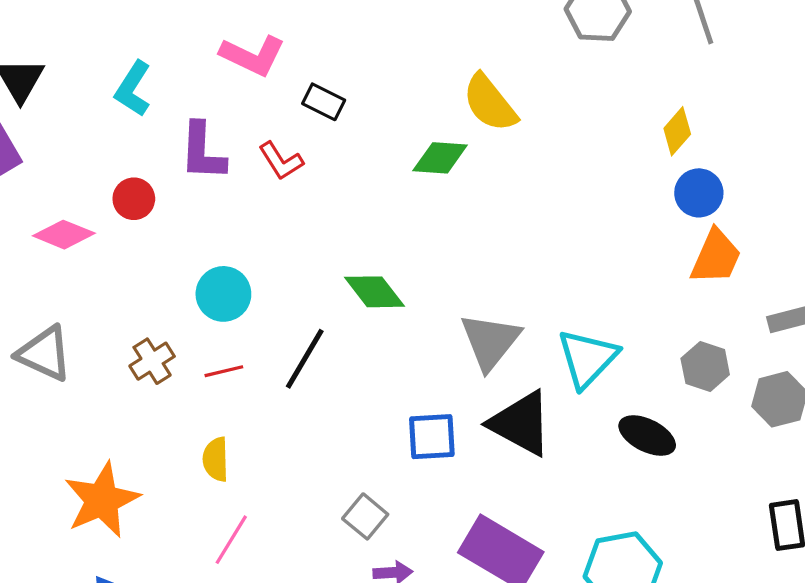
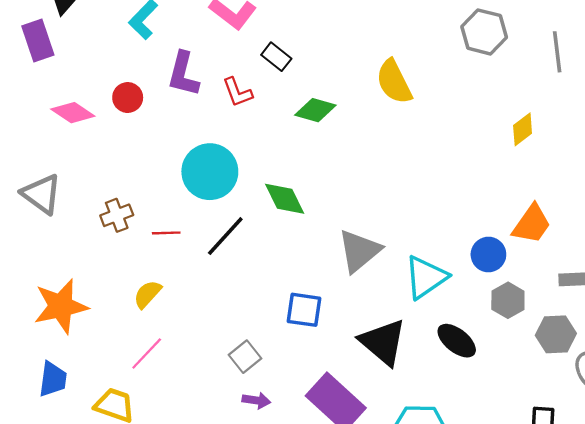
green diamond: (440, 158) -> (315, 110), moved
blue circle: (699, 193) -> (488, 255), moved
cyan circle: (223, 294) -> (210, 172), moved, size x1.4
black triangle: (521, 423) -> (383, 342), moved
yellow semicircle: (216, 459) -> (147, 294), turned 32

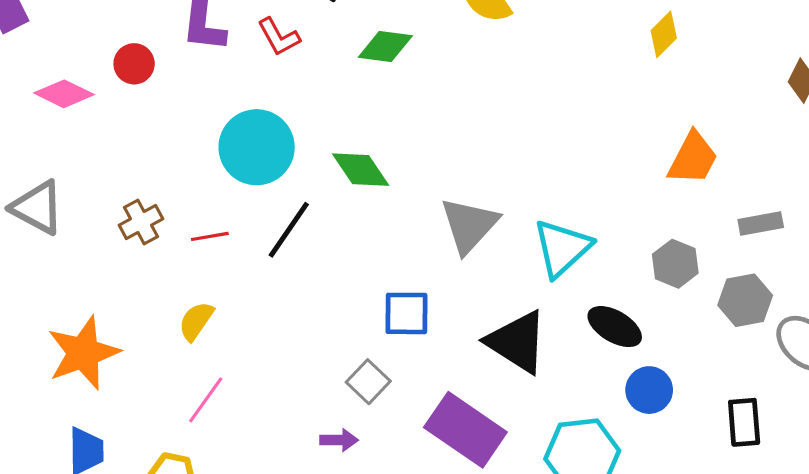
blue circle: (488, 255) -> (649, 390), moved
gray square: (245, 357) -> (368, 382), moved
purple arrow: (256, 400) -> (339, 440), moved

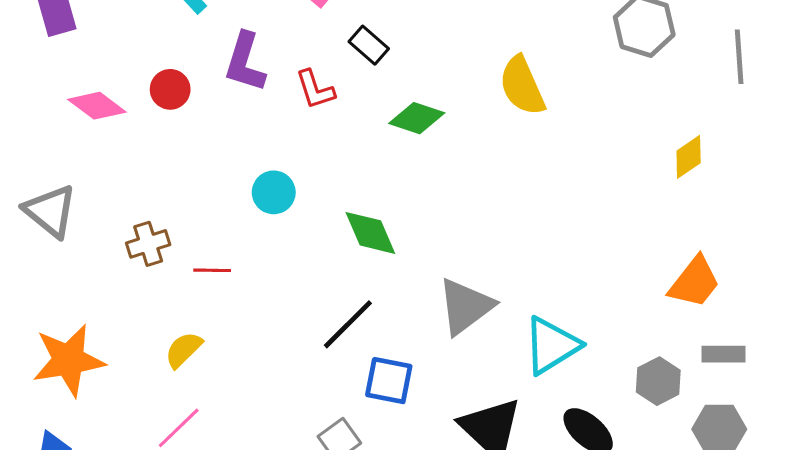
cyan circle: (257, 147) -> (274, 192), size x0.6
gray rectangle: (761, 223) -> (724, 354), moved
black line: (289, 230) -> (348, 324), moved

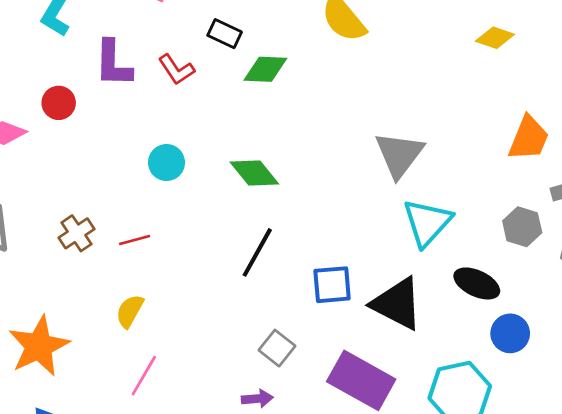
black rectangle: (369, 45) -> (225, 34), moved
yellow diamond: (689, 157) -> (495, 38), turned 69
gray triangle: (466, 306) -> (399, 155), moved
blue square: (389, 381) -> (332, 285), moved

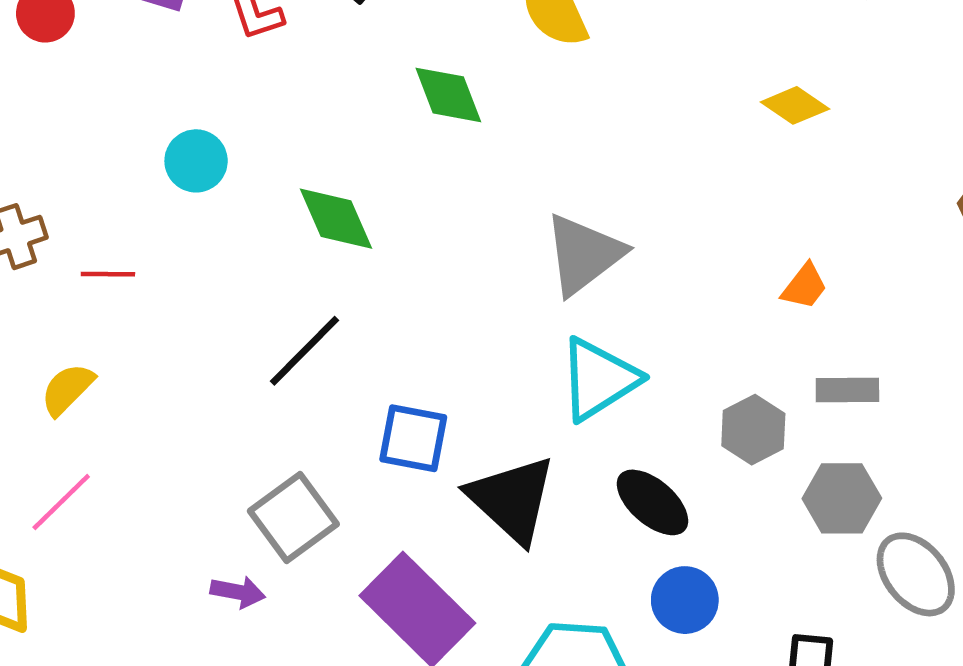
green diamond: (265, 69) -> (448, 95), moved, turned 51
orange trapezoid: (529, 138) -> (805, 286), size x0.6
gray square: (277, 348) -> (293, 518), size x1.4

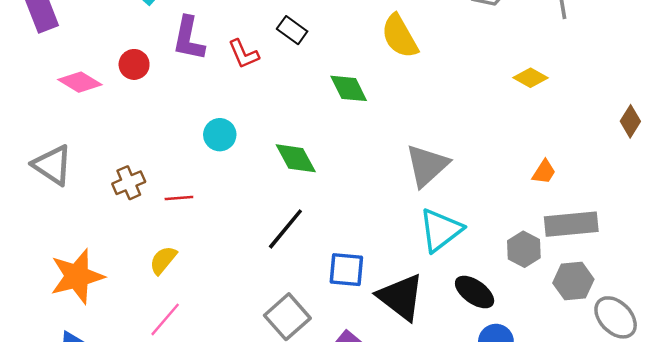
gray rectangle: (847, 390) -> (571, 224), size x1.6

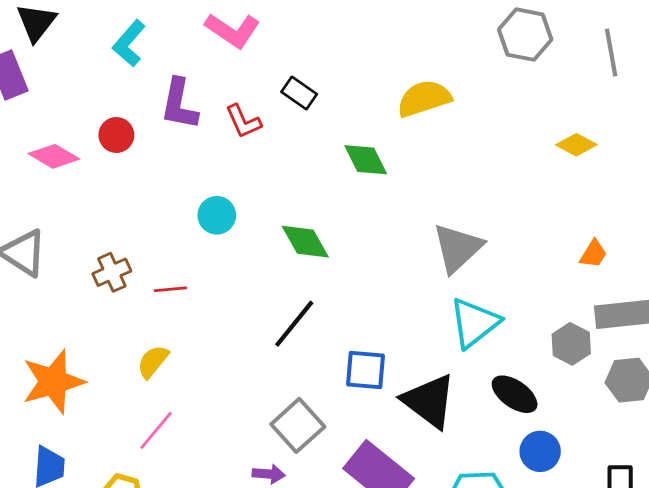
yellow semicircle: (400, 36) -> (424, 98), turned 102

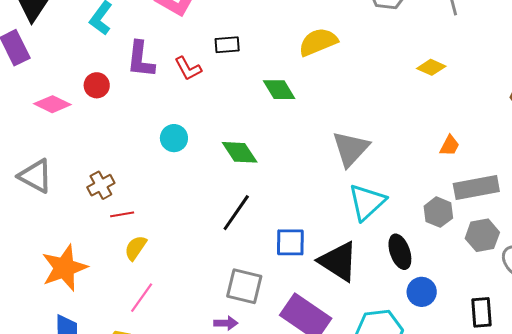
black rectangle: (299, 93) -> (227, 45), turned -35
red line: (170, 289) -> (122, 214), moved
black ellipse: (515, 394) -> (400, 252), turned 40
gray square: (298, 425) -> (244, 286), turned -30

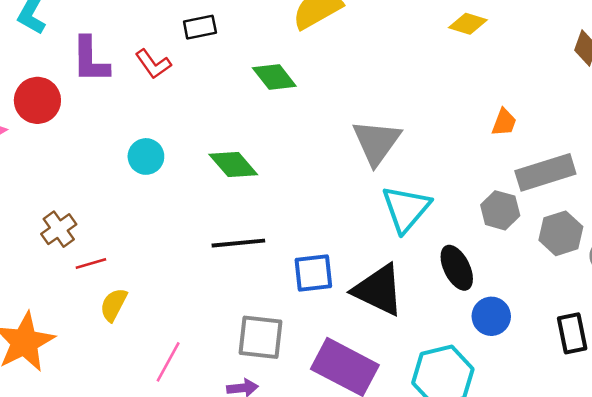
red circle: (97, 85) -> (37, 100), size x1.4
black line: (236, 213) -> (238, 243), turned 57
pink line: (142, 298) -> (168, 362), moved

